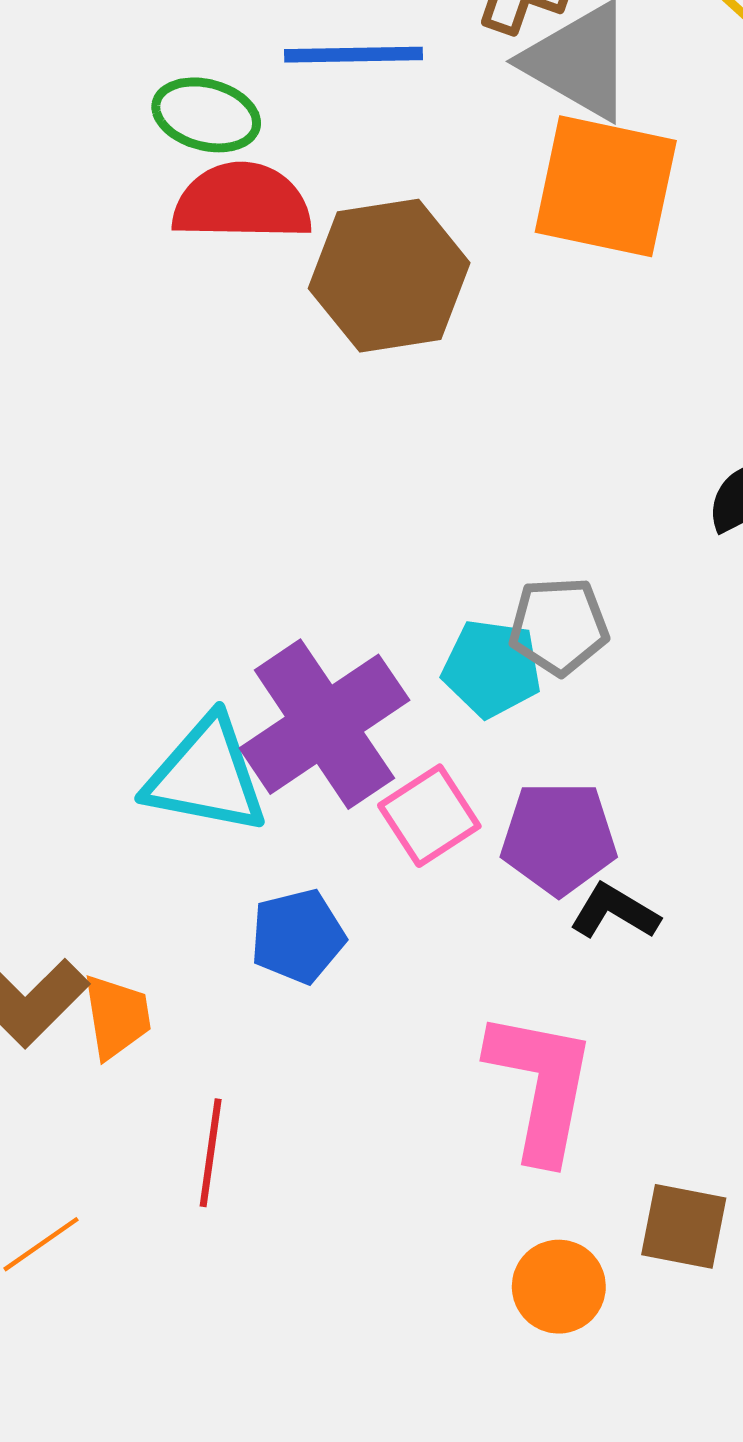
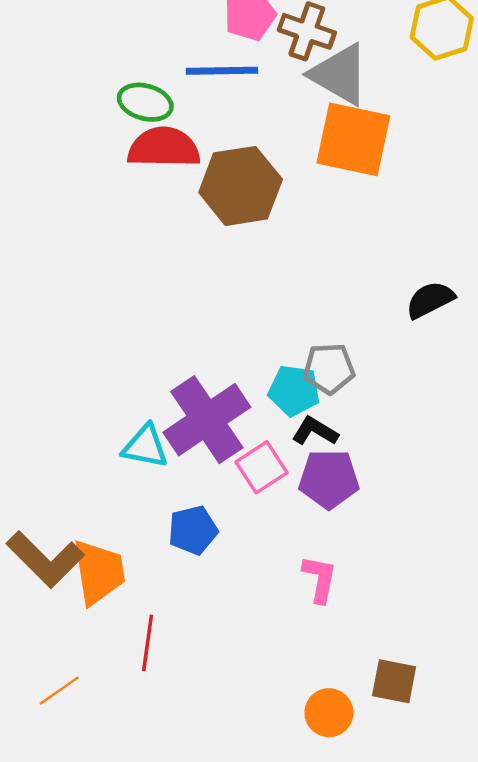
cyan triangle: (206, 776) -> (145, 446), size x0.7
black L-shape: (615, 912) -> (315, 431), moved
orange trapezoid: (117, 1017) -> (99, 572), size x1.5
pink L-shape: (541, 1086) -> (320, 579), moved, size x0.6

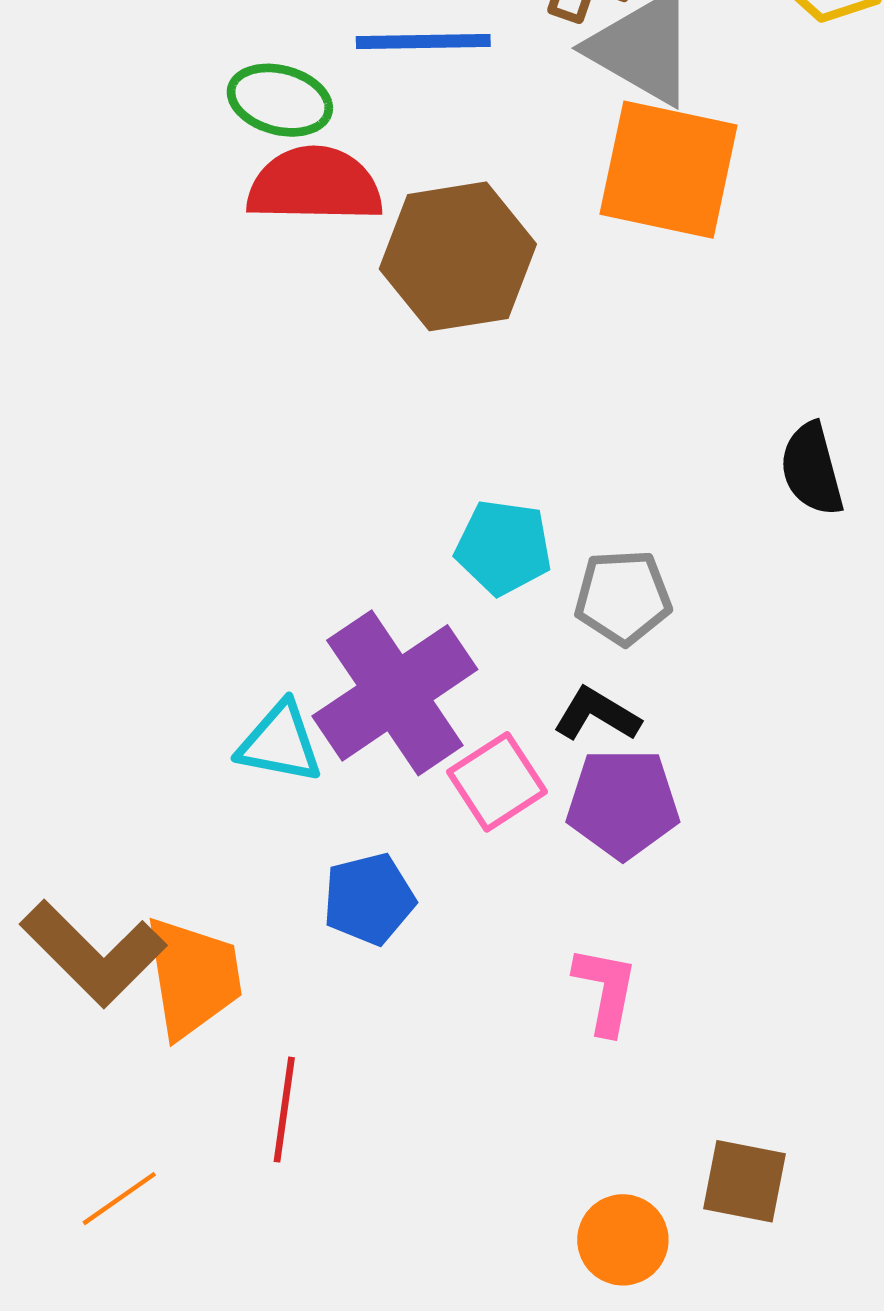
black semicircle: (430, 300) -> (812, 469), turned -78
cyan pentagon: (294, 391) -> (504, 547), moved

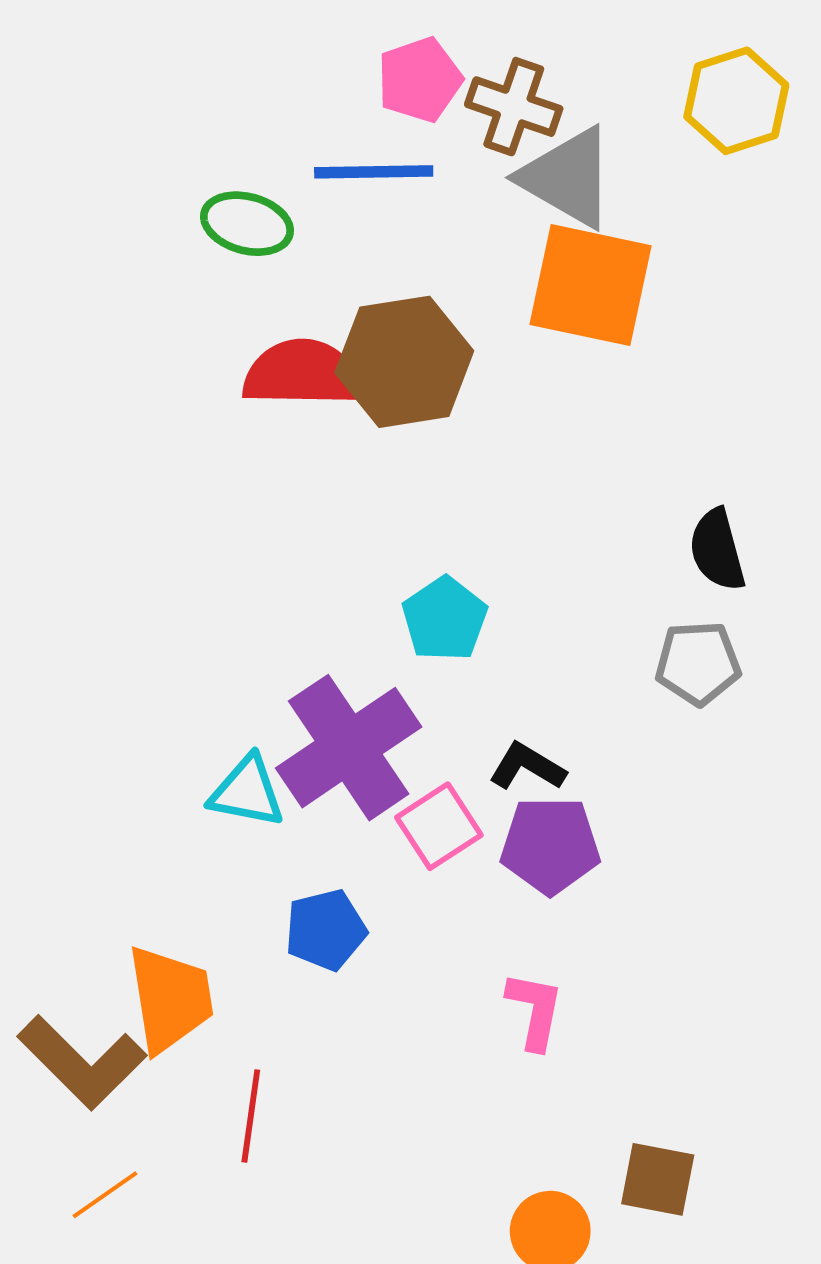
red semicircle: (315, 185) -> (303, 373), moved
cyan pentagon: (504, 547) -> (445, 619), turned 30
gray pentagon: (623, 597) -> (698, 663), moved
brown L-shape: (93, 953) -> (82, 1062), moved

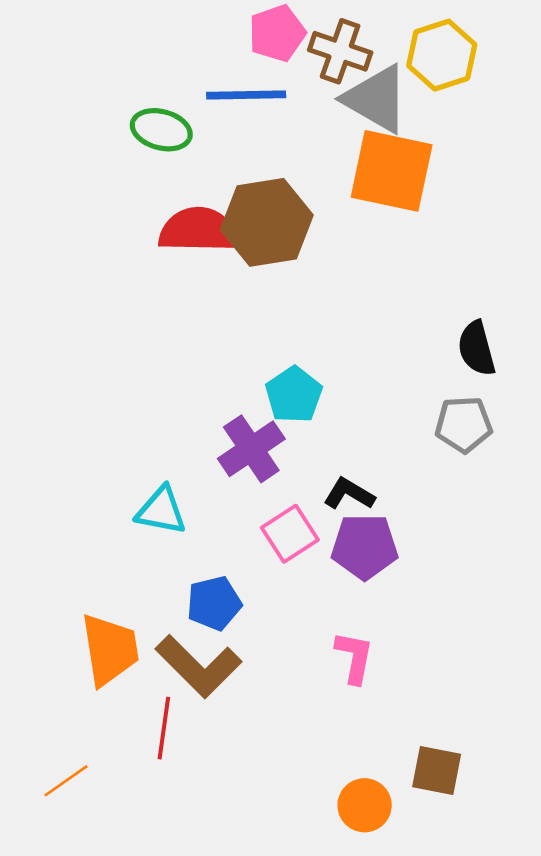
yellow hexagon: (736, 101) -> (442, 55), moved
purple cross: (349, 748) -> (251, 449), moved, size x0.7
brown L-shape: (82, 1062) -> (199, 666), moved

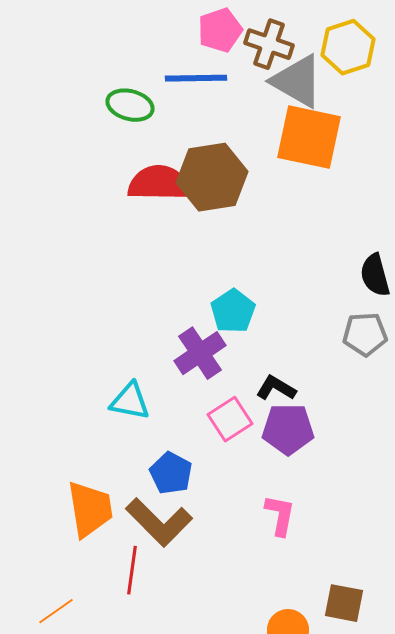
blue pentagon: (214, 603) -> (171, 473), turned -30

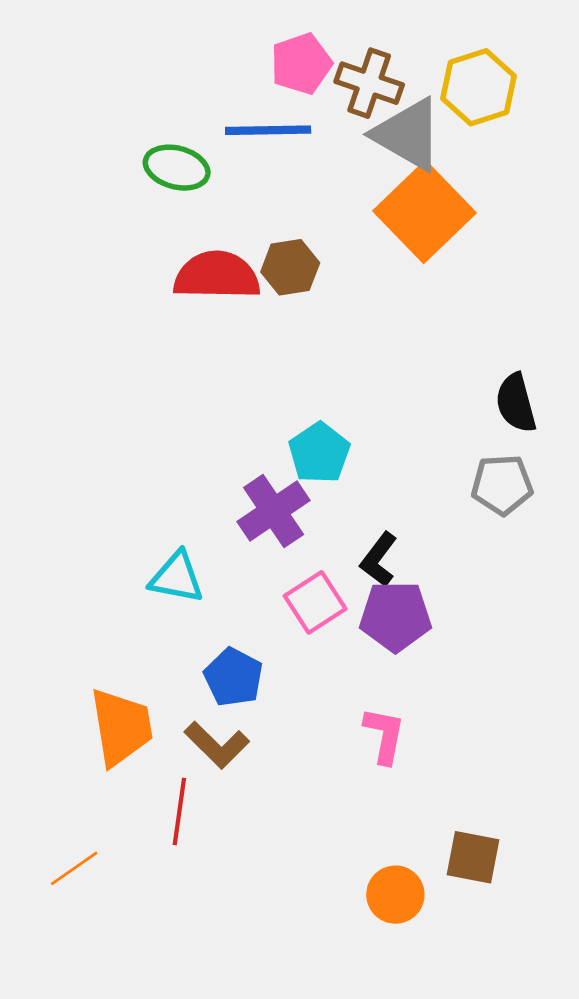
orange square: (309, 137) -> (424, 212), turned 34
brown hexagon: (212, 177) -> (290, 267), size x0.6
black L-shape: (276, 388) -> (379, 559), turned -84
brown L-shape: (159, 522) -> (217, 745), size x0.7

